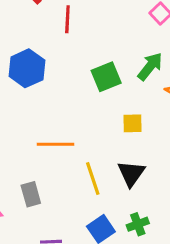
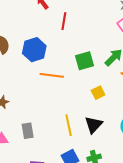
yellow square: (132, 123) -> (98, 93), turned -32
orange line: (56, 144) -> (52, 75), moved

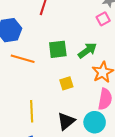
black triangle: (94, 125) -> (66, 121), moved

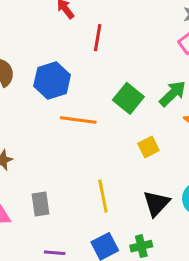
green square: (58, 49) -> (128, 98), turned -36

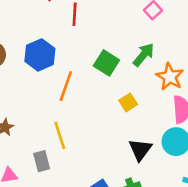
orange line: (78, 120) -> (66, 86), turned -72
yellow line: (103, 196) -> (60, 135), moved

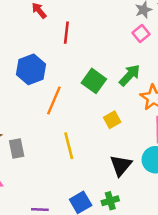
yellow line: (60, 135) -> (69, 146), moved
gray rectangle: (42, 161) -> (17, 149), moved

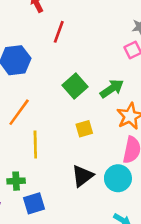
orange line: (54, 101) -> (19, 112), moved
green cross: (110, 201) -> (16, 181), moved

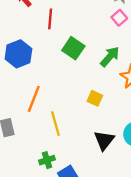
green square: (75, 86) -> (73, 48), moved
yellow square: (84, 129) -> (95, 98), turned -35

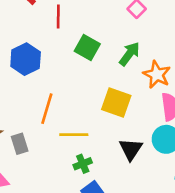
yellow square: (95, 98) -> (116, 102), size x1.6
yellow line: (55, 124) -> (74, 135), turned -70
green cross: (47, 160) -> (83, 164), moved

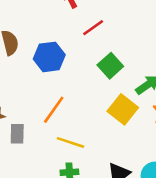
red line: (58, 17) -> (93, 28), turned 35
yellow square: (116, 102) -> (123, 109), moved

